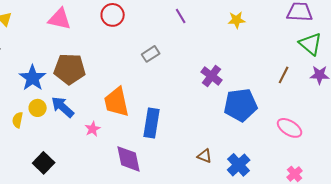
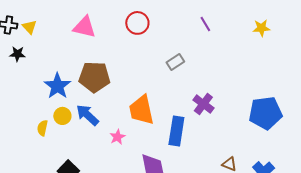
purple cross: (212, 76) -> (203, 104), moved

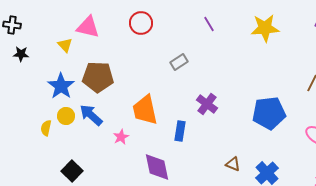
yellow triangle: (29, 27) -> (65, 45), moved
yellow star: (261, 28) -> (265, 28), size x1.6
blue rectangle: (176, 131) -> (180, 131), size x0.7

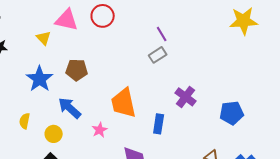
red circle: (141, 23) -> (103, 16), moved
purple line: (209, 24) -> (162, 34), moved
brown pentagon: (98, 77) -> (77, 70), size x0.7
blue pentagon: (269, 113) -> (232, 113), moved, size x0.7
yellow circle: (66, 116) -> (54, 134), moved

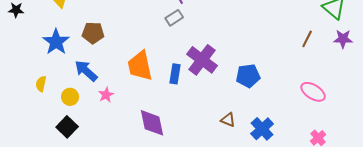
purple cross: (186, 97) -> (202, 60), size x1.4
blue rectangle: (159, 124) -> (175, 74), moved
pink star: (100, 130) -> (106, 95), moved

